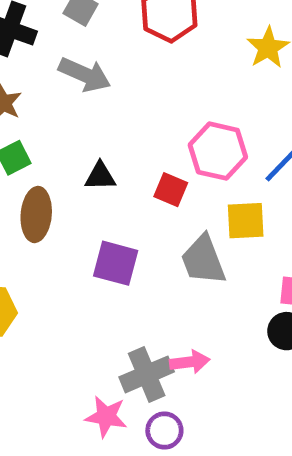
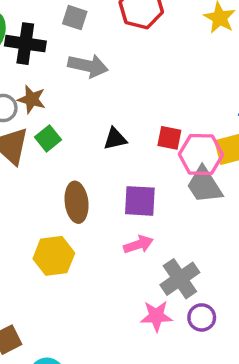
pink hexagon: (218, 151) -> (201, 154), moved
brown ellipse: (36, 214) -> (77, 202), moved
pink arrow: (190, 362) -> (138, 244), moved

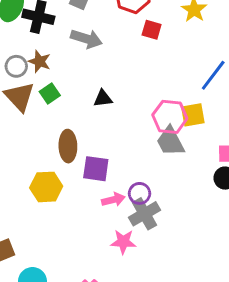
red square: (169, 138) -> (152, 30), moved
purple square: (140, 201) -> (96, 169), moved
pink arrow: (138, 244) -> (113, 200), moved
purple circle: (202, 317) -> (140, 193), moved

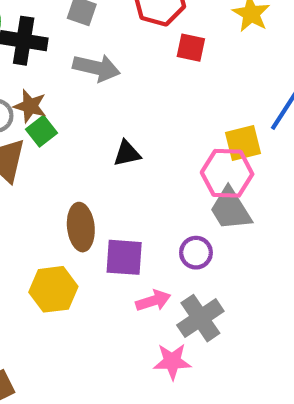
green square: (50, 94) -> (41, 131), moved
yellow square: (193, 115) -> (243, 143), moved
purple circle: (140, 193) -> (196, 253), moved

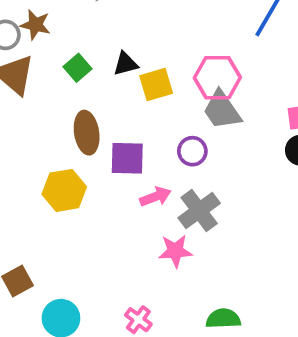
green square: (41, 131) -> (78, 68), moved
yellow square: (243, 143) -> (156, 85), moved

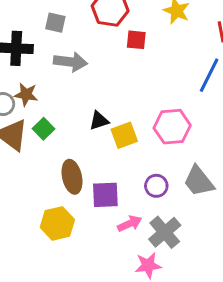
green square: (78, 68) -> (43, 129), moved
gray trapezoid: (222, 110) -> (199, 181), moved

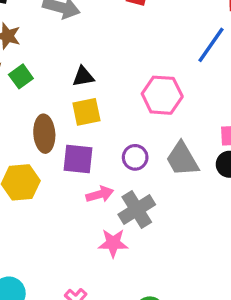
yellow square: (124, 135) -> (86, 112), moved

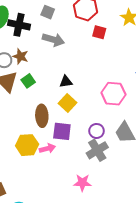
yellow square: (86, 112) -> (67, 103), turned -36
pink arrow: (100, 194) -> (47, 148), moved
gray cross: (137, 209) -> (97, 150), moved

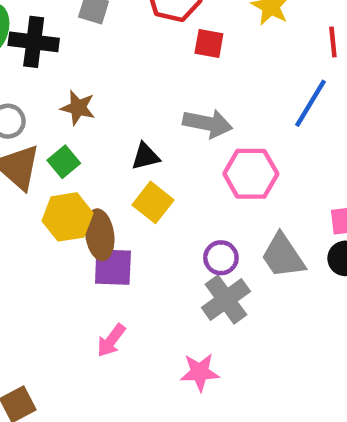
gray arrow: (53, 40) -> (208, 123), moved
brown star: (20, 56) -> (78, 108), moved
purple square: (62, 131) -> (113, 267), moved
yellow hexagon: (27, 145) -> (67, 217), moved
pink arrow: (47, 148) -> (111, 340), moved, turned 147

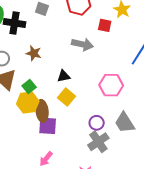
red square: (209, 44) -> (105, 25), moved
gray arrow: (208, 123) -> (82, 44), moved
green square: (64, 162) -> (29, 86), moved

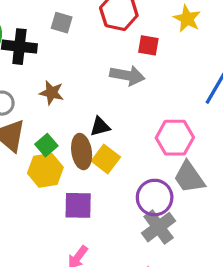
red square: (105, 25) -> (148, 45), moved
brown ellipse: (42, 111) -> (82, 152), moved
purple circle: (97, 123) -> (155, 198), size x1.5
gray trapezoid: (125, 123) -> (189, 177), moved

